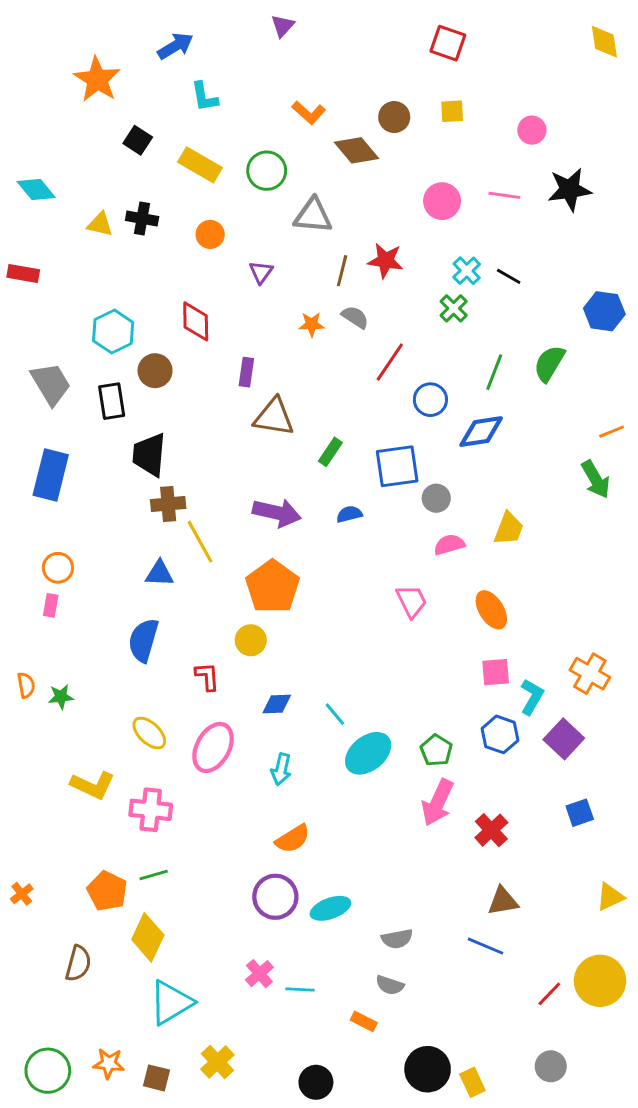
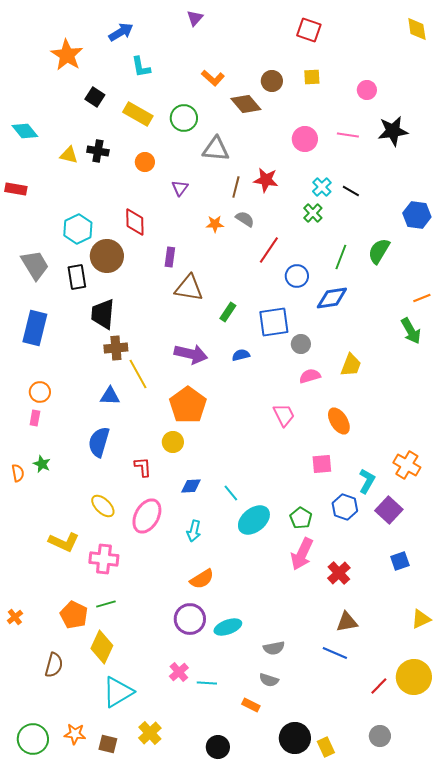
brown circle: (155, 371) -> (107, 256), size x1.4
pink square: (496, 672) -> (322, 464), moved
green star: (61, 697) -> (42, 464), moved, turned 30

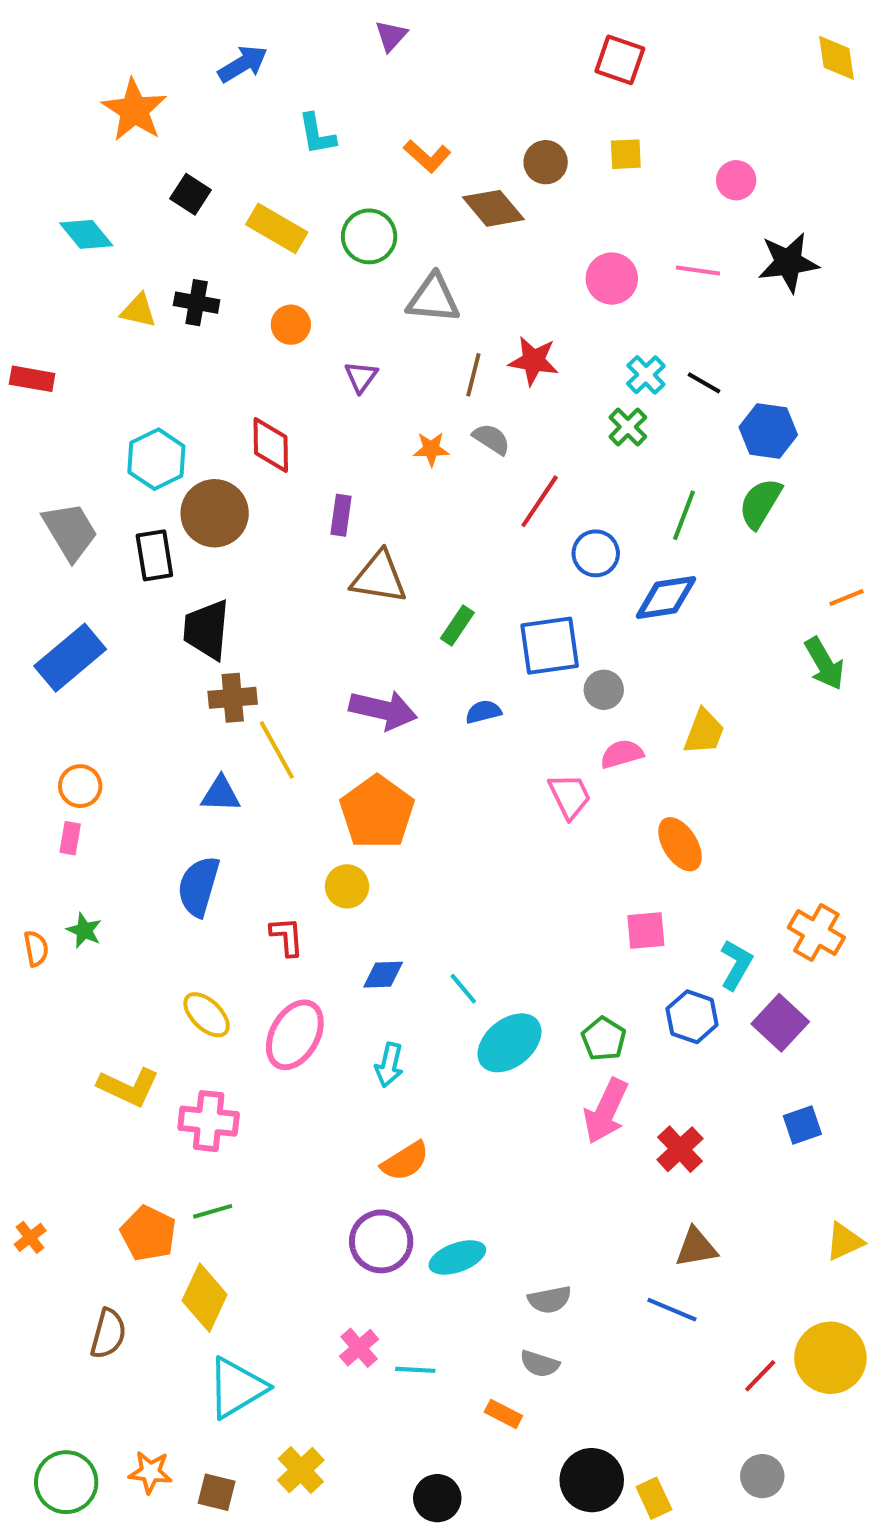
cyan L-shape: (141, 67) -> (317, 134), moved
cyan diamond: (25, 131) -> (86, 234), moved
blue hexagon: (417, 215) -> (768, 431), moved
blue rectangle: (35, 328) -> (70, 658), turned 36
pink trapezoid: (284, 415) -> (570, 796), moved

